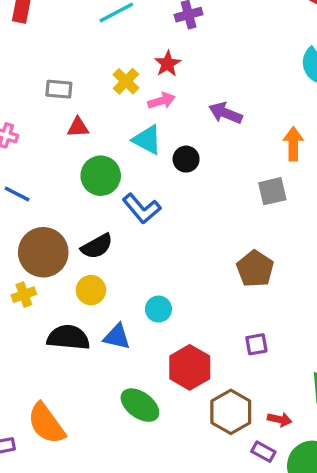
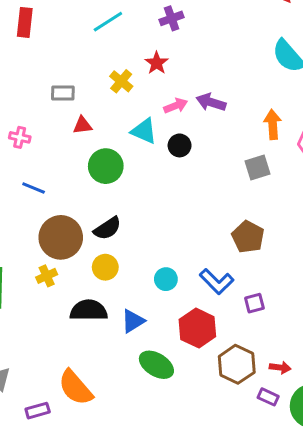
pink arrow: (162, 101) -> (176, 106), moved
blue L-shape: (142, 209) -> (217, 282), moved
blue triangle: (117, 337) -> (133, 321), moved, turned -40

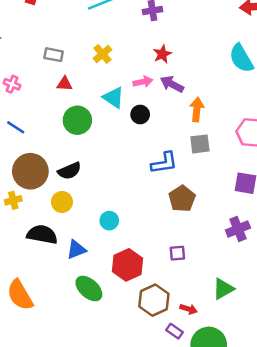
red star: (157, 63) -> (162, 54), moved
orange arrow: (273, 124) -> (197, 109), moved
blue L-shape: (217, 282) -> (164, 163), moved, turned -64

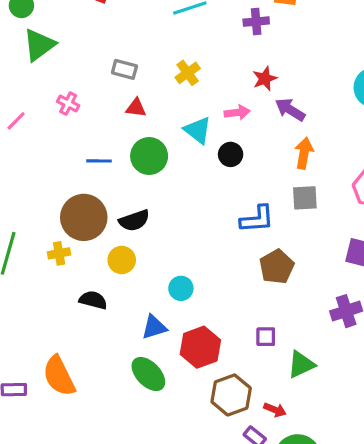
purple arrow: (172, 84) -> (290, 110), moved
blue line: (16, 127) -> (99, 161), moved, turned -36
black semicircle: (42, 234) -> (93, 300), size x0.7
blue triangle: (76, 250) -> (154, 327), moved
green triangle: (223, 289) -> (301, 365), moved

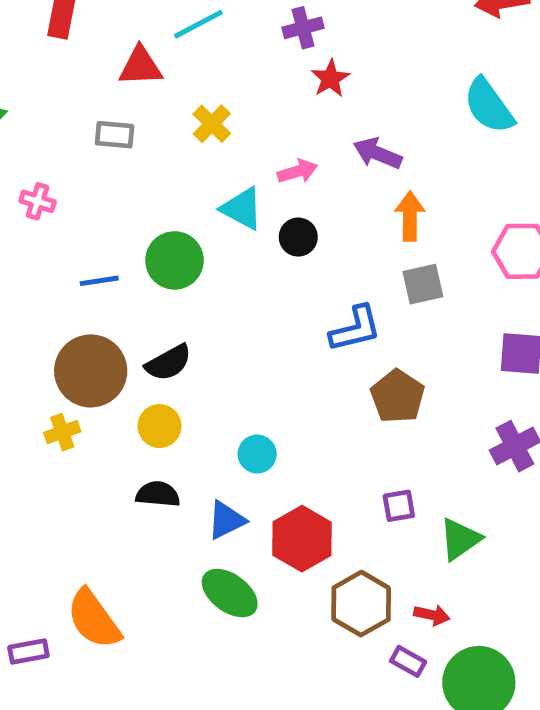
red star: (265, 79) -> (330, 79), moved
red triangle: (136, 108) -> (140, 66), moved, size x1.4
black semicircle: (93, 300) -> (158, 494), moved

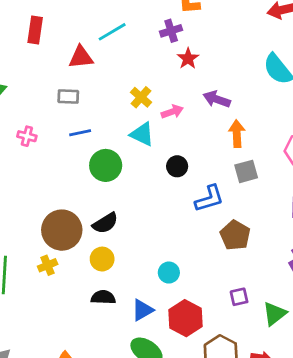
yellow cross: (212, 124) -> (141, 97), moved
black circle: (298, 237) -> (177, 166), moved
blue line: (99, 281) -> (80, 133), moved
cyan circle: (257, 454) -> (169, 273), moved

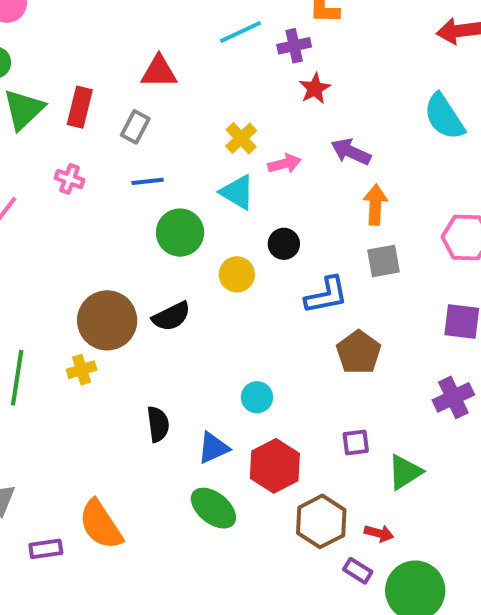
red rectangle: (35, 30) -> (80, 107), moved
cyan line: (112, 32) -> (240, 32), moved
gray rectangle: (68, 96) -> (135, 127), turned -70
yellow circle: (102, 259) -> (237, 274), moved
black semicircle: (103, 297) -> (158, 424), turned 75

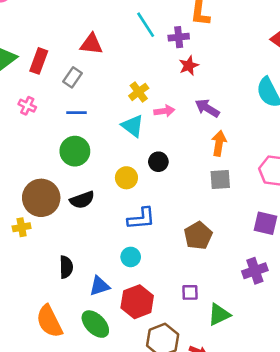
cyan line: (240, 32) -> (146, 25), turned 76
green circle: (180, 233) -> (75, 151), moved
blue L-shape: (326, 295) -> (141, 219), moved
orange semicircle: (101, 525) -> (49, 321), moved

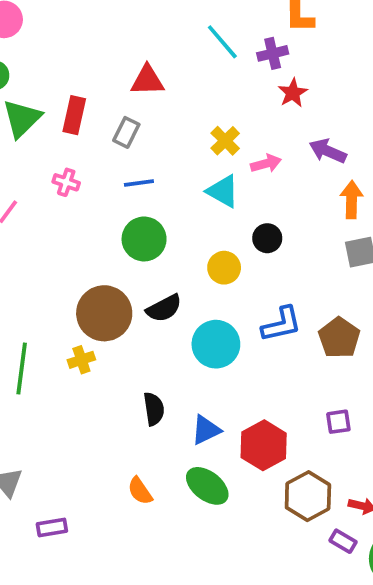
blue L-shape: (141, 219) -> (281, 324), moved
cyan circle: (131, 257) -> (216, 344), moved, size x1.6
orange semicircle: (49, 321) -> (140, 491), size x0.6

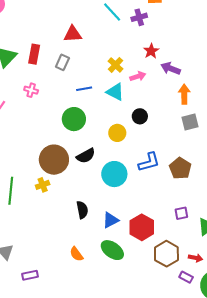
red star: (293, 93) -> (151, 51), moved
blue line: (139, 183) -> (84, 89), moved

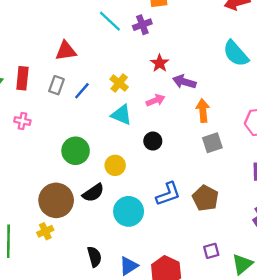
pink arrow: (138, 76) -> (155, 100), moved
blue line: (84, 89) -> (82, 91), moved, turned -35
yellow circle: (117, 133) -> (115, 165), moved

